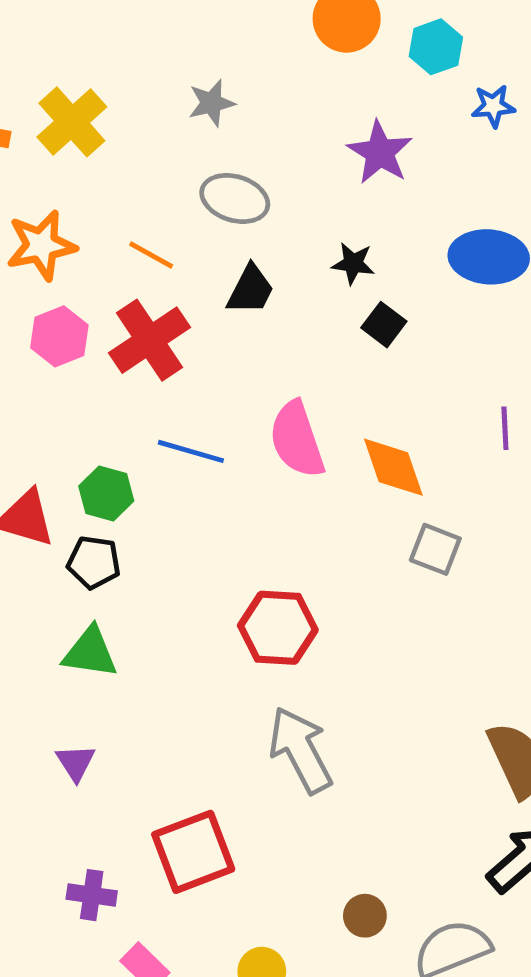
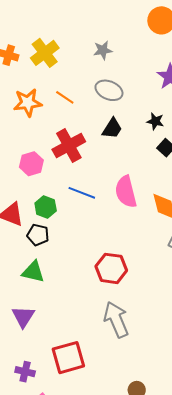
orange line: (151, 255) -> (65, 97), moved
pink hexagon: (59, 336) -> (31, 164), moved
purple triangle: (76, 763) -> (23, 317), size x1.4

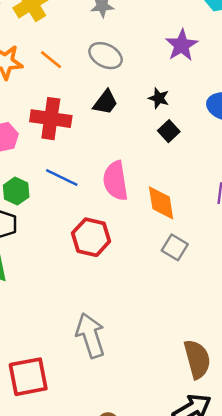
red cross: (69, 145) -> (51, 119), turned 32
red hexagon: (111, 268) -> (91, 237), moved

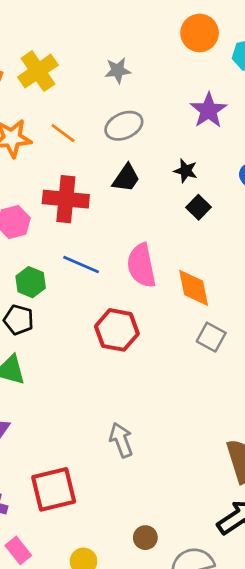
gray ellipse: (106, 56) -> (124, 126), turned -48
gray arrow: (90, 335) -> (121, 440), size x0.7

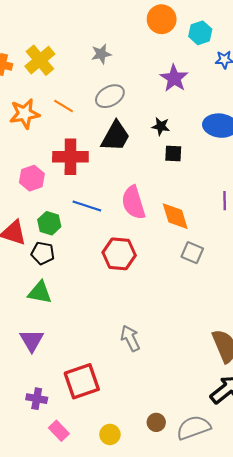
black trapezoid: (126, 178) -> (115, 136), size x1.4
black square: (199, 207) -> (173, 154), turned -36
brown circle: (145, 538) -> (156, 422), moved

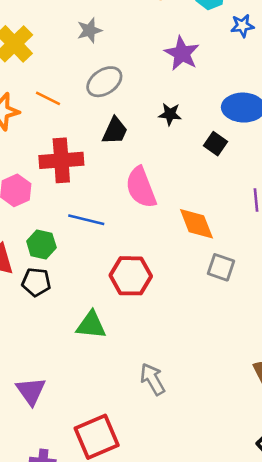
black trapezoid: (115, 136) -> (115, 131), size x0.7
black square: (173, 154) -> (215, 144), moved, turned 36
pink semicircle: (133, 203) -> (141, 187), moved
green triangle: (40, 292) -> (91, 325), moved

